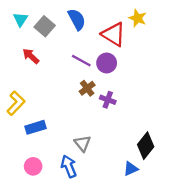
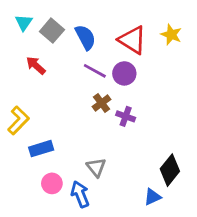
yellow star: (138, 18) -> (171, 35), moved
blue semicircle: (77, 19) -> (85, 37), moved
pink circle: (33, 166) -> (52, 183), moved

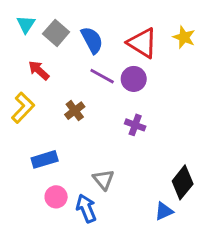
brown cross: (102, 103) -> (75, 111), moved
yellow L-shape: (18, 120) -> (23, 108), moved

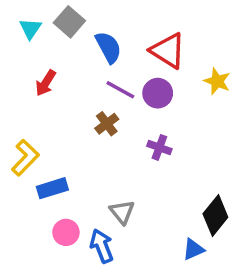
gray square: (56, 33) -> (69, 22), moved
yellow star: (184, 37) -> (217, 81), moved
red arrow: (39, 70) -> (46, 83), turned -100
yellow L-shape: (23, 108) -> (25, 158), moved
brown cross: (75, 111) -> (107, 124), moved

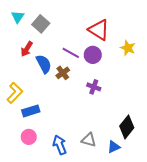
gray square: (69, 22) -> (41, 24), moved
blue semicircle: (108, 47) -> (44, 64), moved
gray triangle: (122, 212) -> (89, 140), moved, turned -35
pink circle: (66, 232) -> (29, 137), moved

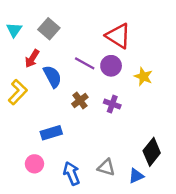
cyan triangle: (18, 17) -> (14, 30), moved
yellow star: (128, 48) -> (143, 77), moved
brown cross: (63, 73) -> (80, 100), moved
yellow L-shape: (15, 93) -> (18, 92), moved
blue rectangle: (31, 111) -> (51, 133), moved

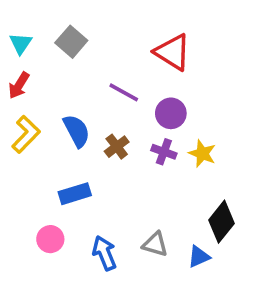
red arrow: (32, 59) -> (19, 85), moved
purple circle: (111, 66) -> (171, 113), moved
blue semicircle: (52, 77) -> (77, 131), moved
yellow star: (143, 77) -> (202, 154), moved

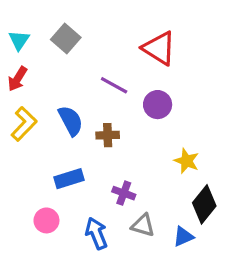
brown cross: (117, 147) -> (108, 135), turned 35
purple cross: (164, 152) -> (124, 193), moved
yellow star: (202, 154) -> (187, 161), moved

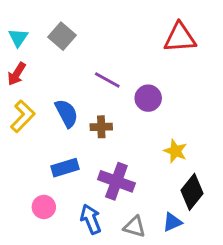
red triangle: (159, 48) -> (180, 38), moved, turned -36
purple cross: (124, 193) -> (116, 181), size x1.6
gray triangle: (143, 225) -> (135, 227), moved

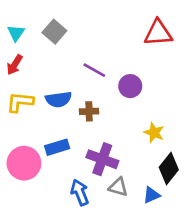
blue semicircle: (67, 113) -> (58, 99), turned 110
yellow L-shape: (23, 116) -> (20, 102), turned -128
pink circle: (44, 207) -> (24, 163), moved, size x1.6
gray triangle: (135, 227) -> (118, 187), moved

